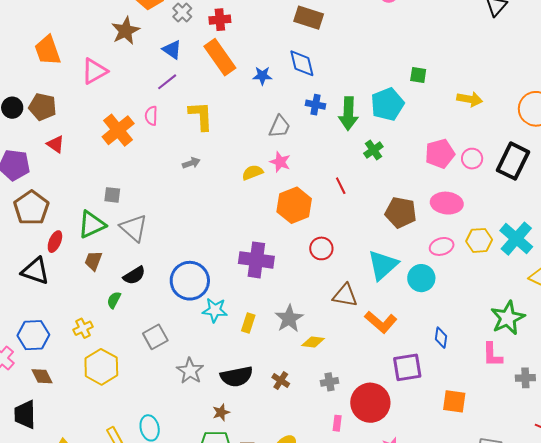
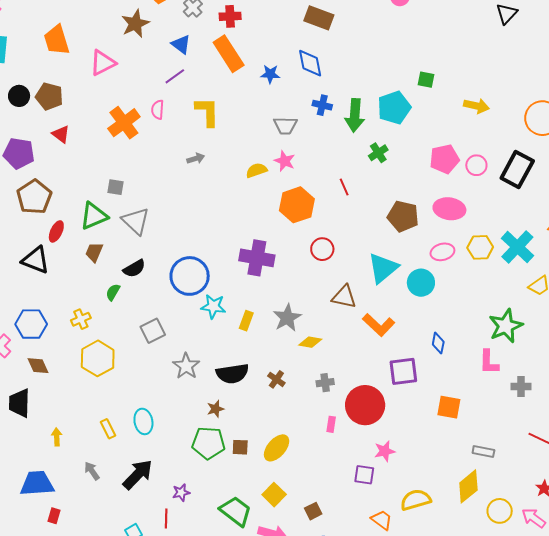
gray trapezoid: (280, 127) -> (285, 126), turned 65

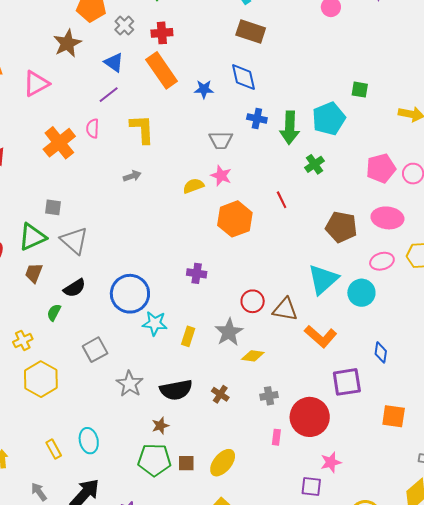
red circle: (322, 249) -> (253, 301), moved
purple cross: (257, 258) -> (197, 273), size x0.6

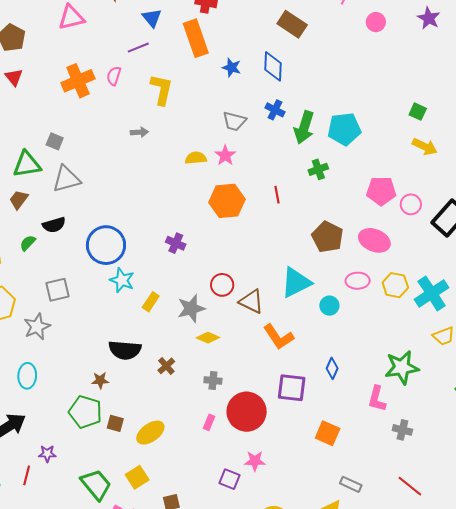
green square: (360, 90) -> (418, 112), moved
gray triangle: (74, 241) -> (66, 179), turned 48
cyan circle: (361, 293) -> (329, 306), size x0.7
gray star: (130, 384) -> (37, 327), moved

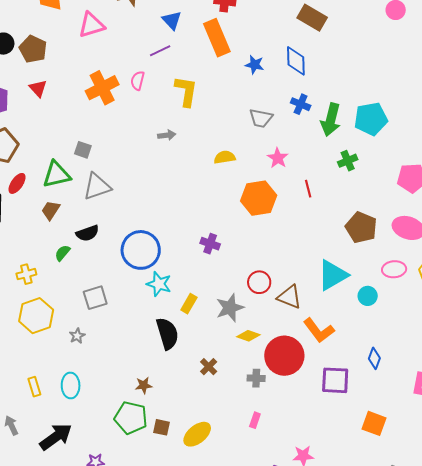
pink star: (225, 155) -> (278, 158), moved
gray star: (37, 327) -> (77, 336), size x0.6
black semicircle: (125, 350) -> (167, 333), moved, turned -108
red circle: (247, 412) -> (284, 356), moved

